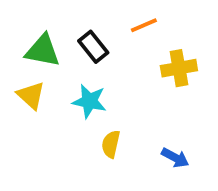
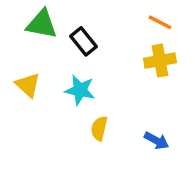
orange line: (144, 25) -> (160, 22), moved, turned 50
green triangle: (43, 51) -> (42, 24), moved

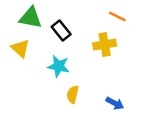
yellow cross: (160, 61) -> (105, 45), moved
yellow triangle: (28, 85) -> (20, 48), moved

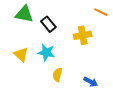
orange line: (117, 16) -> (101, 12), moved
yellow triangle: (20, 48) -> (21, 54), moved

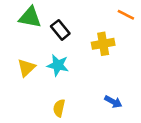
yellow triangle: (21, 54) -> (26, 68), turned 35
yellow semicircle: (57, 75) -> (59, 108), moved

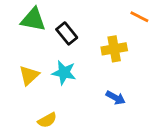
blue arrow: (113, 102) -> (116, 98), moved
yellow semicircle: (59, 108) -> (47, 120), moved, turned -132

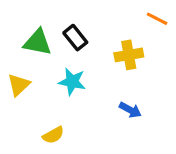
green triangle: (33, 20) -> (38, 42), moved
yellow triangle: (29, 75) -> (19, 85), moved

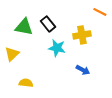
cyan star: (72, 82) -> (57, 48), moved
yellow semicircle: (53, 135) -> (26, 83), moved, turned -144

